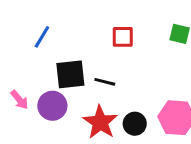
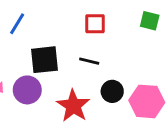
black line: (105, 82) -> (89, 61), moved
black circle: (135, 124) -> (112, 91), moved

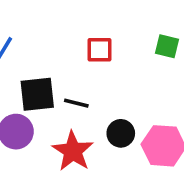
black line: (89, 61) -> (76, 103), moved

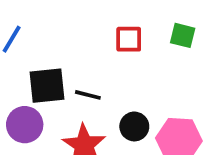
red square: (99, 50) -> (129, 39), moved

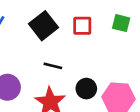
black square: (47, 86) -> (44, 26), moved, turned -32

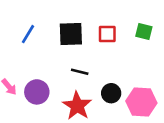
black square: (44, 26) -> (71, 34), turned 36

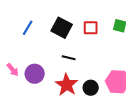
black square: (71, 34) -> (62, 28), turned 30
black circle: (111, 93) -> (91, 88), moved

